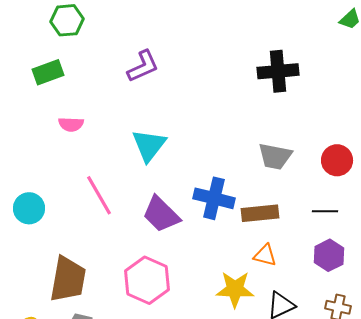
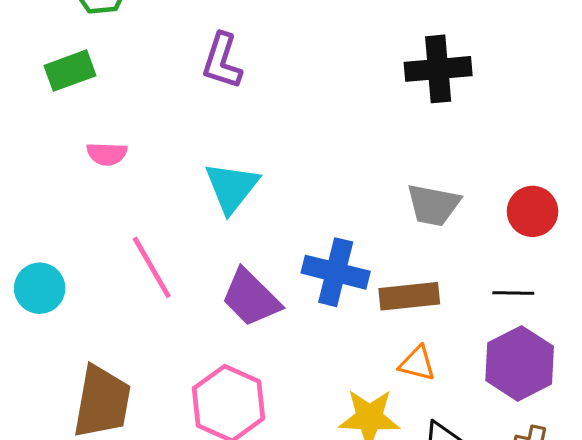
purple L-shape: (143, 66) -> (222, 61), turned 132
purple hexagon: (329, 255) -> (520, 363), size x1.4

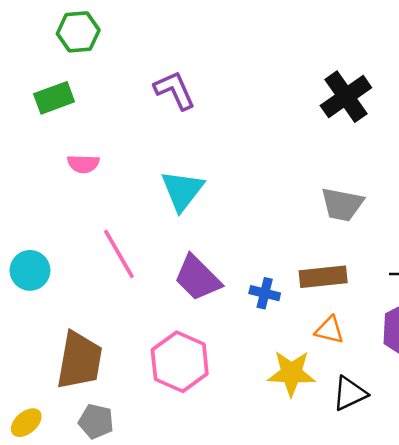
purple L-shape: (222, 61) -> (175, 90), turned 138
black cross: (438, 69) -> (346, 97), turned -30
blue cross: (336, 272) -> (265, 293), moved, size x0.6

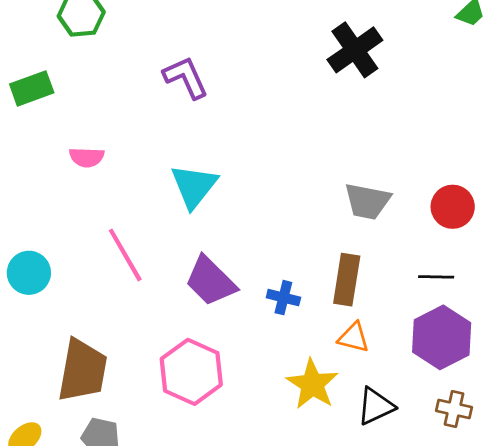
black cross: (346, 97) -> (355, 50), moved
green rectangle: (54, 98) -> (32, 88), moved
brown rectangle: (323, 277) -> (347, 280), turned -75
yellow star: (291, 373) -> (312, 384), turned 30

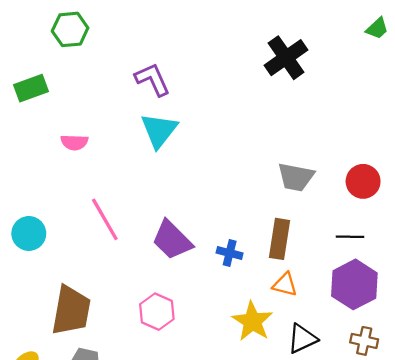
cyan triangle: (194, 186) -> (159, 130), moved
pink hexagon: (191, 372) -> (157, 312), size x0.7

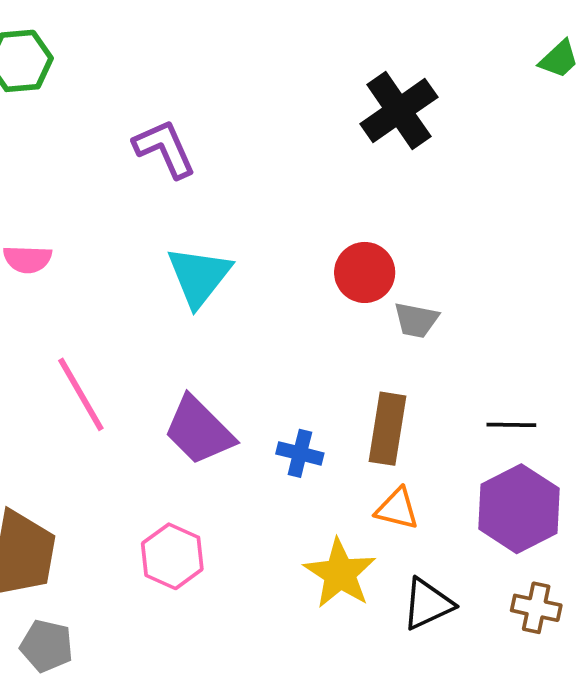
cyan triangle: (159, 130) -> (199, 276), moved
gray trapezoid: (296, 177) -> (416, 320), size x0.7
red circle: (363, 181) -> (365, 272), moved

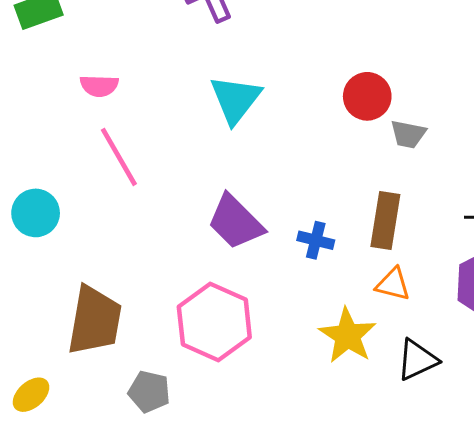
pink line: (81, 394) -> (119, 157), moved
pink hexagon: (172, 556) -> (214, 322), size x1.5
gray pentagon: (47, 646) -> (149, 392), moved

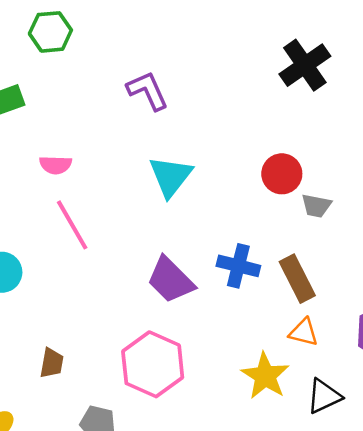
brown rectangle: (385, 221) -> (297, 279), turned -36
blue cross: (316, 240) -> (238, 266), moved, size x1.4
brown trapezoid: (95, 320) -> (52, 363), size x0.5

